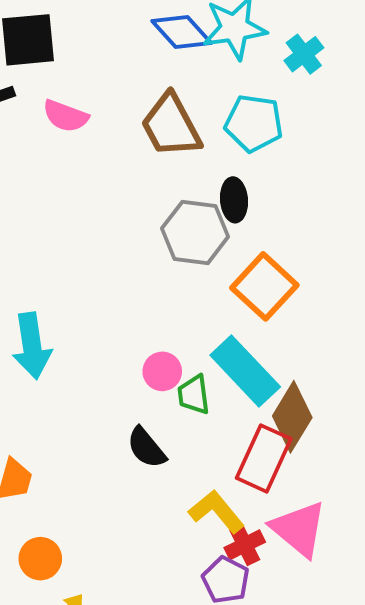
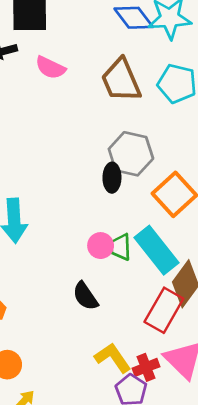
black ellipse: (234, 200) -> (112, 178), moved
green trapezoid: (194, 395) -> (121, 247), moved
yellow L-shape: (216, 511) -> (113, 358), moved

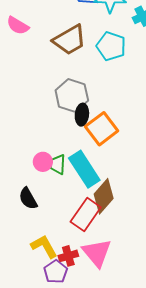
brown trapezoid: (121, 80) -> (70, 40), turned -102
black ellipse: (112, 178) -> (82, 115), moved

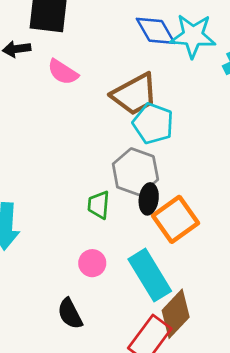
cyan pentagon: (111, 46) -> (153, 123), moved
green trapezoid: (58, 164) -> (99, 205), moved

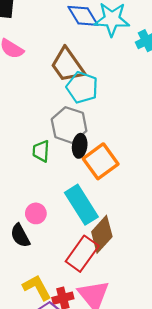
brown trapezoid: (134, 94) -> (67, 65), turned 84
pink circle: (92, 263) -> (36, 213), moved

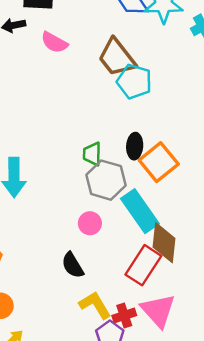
gray hexagon: (69, 125) -> (106, 180), moved
brown diamond: (102, 234) -> (164, 243), turned -33
black semicircle: (20, 236) -> (73, 265), moved

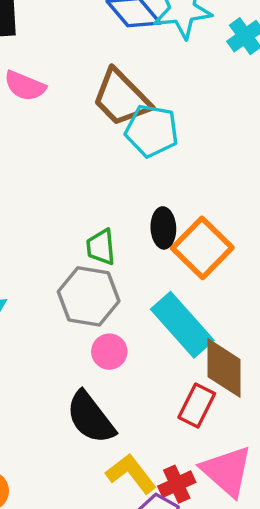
gray hexagon: (106, 180) -> (89, 296), moved
black semicircle: (73, 265) -> (91, 418), size x1.4
red rectangle: (143, 265) -> (197, 405), size x0.7

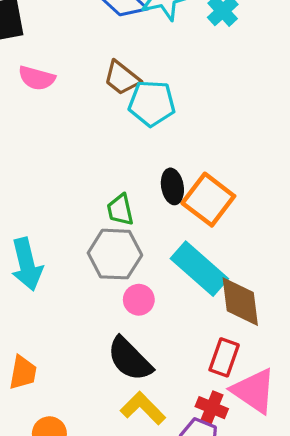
brown trapezoid: (121, 98) -> (122, 78), size x0.7
red rectangle: (197, 405) -> (224, 357), moved
yellow L-shape: (131, 474) -> (143, 408), moved
red cross: (177, 484) -> (212, 408), turned -36

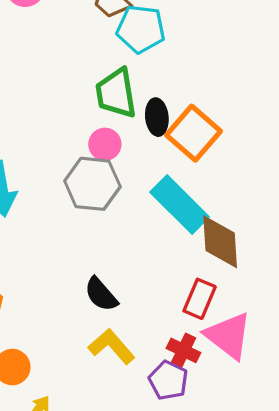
green trapezoid: (120, 210) -> (116, 93), moved, size x1.5
pink circle: (139, 300) -> (105, 144), moved
black semicircle: (130, 359) -> (101, 294), size x0.7

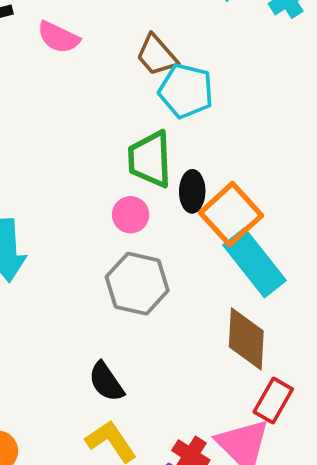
gray hexagon: (92, 184) -> (137, 284), moved
cyan rectangle: (180, 204) -> (255, 263), moved
red rectangle: (200, 299) -> (273, 401), moved

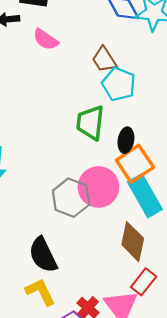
black ellipse: (192, 191) -> (126, 140), moved
pink circle: (131, 215) -> (98, 187), moved, size x1.8
black semicircle: (106, 382) -> (43, 255), size x1.4

